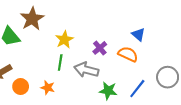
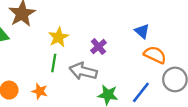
orange semicircle: (128, 54) -> (155, 55), moved

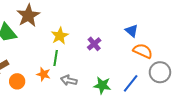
gray arrow: (83, 71) -> (69, 80), moved, size x0.7
orange star: (40, 91) -> (43, 74), moved

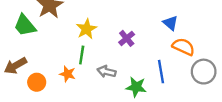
gray arrow: (69, 80) -> (107, 72), moved
blue line: (131, 83) -> (161, 72), moved, turned -48

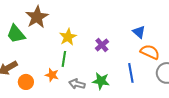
gray arrow: (107, 72) -> (77, 84), moved
green star: (136, 87) -> (101, 81), moved

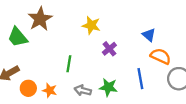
yellow star: (68, 37) -> (91, 25), moved, turned -30
orange star: (52, 75) -> (50, 90), moved

